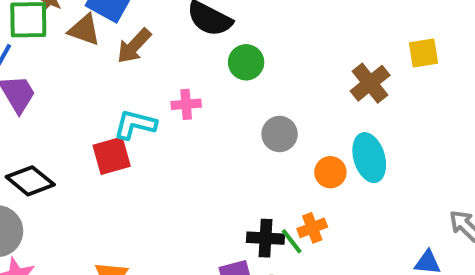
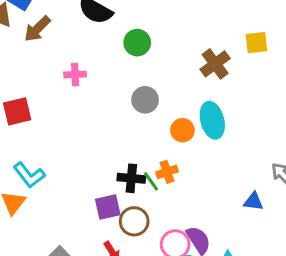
green circle: (246, 62) -> (137, 43), moved
cyan L-shape: (135, 124) -> (29, 175), moved, turned -144

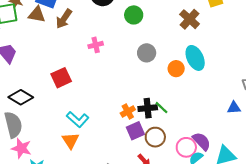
orange cross: (167, 172) -> (128, 111), moved

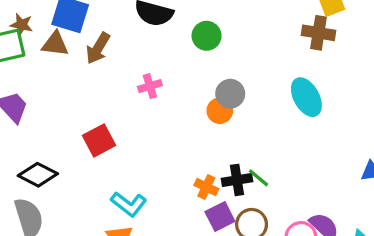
brown cross: (190, 19) -> (319, 33), moved, turned -30
orange circle: (176, 69) -> (220, 111), moved
orange cross: (128, 111) -> (206, 187), turned -32

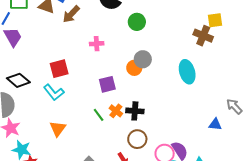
green line: (258, 178) -> (99, 115), moved
cyan L-shape: (129, 204) -> (54, 92), moved
purple square: (220, 217) -> (107, 84), moved

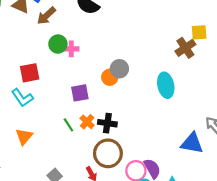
green circle: (137, 22) -> (58, 44), moved
brown cross: (203, 36) -> (185, 48), turned 30
blue triangle: (215, 124) -> (192, 143), size x1.6
brown circle: (137, 139) -> (108, 153), size x1.4

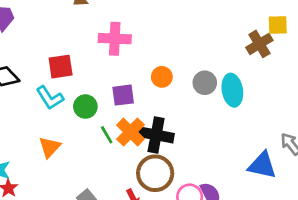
green circle: (58, 44) -> (85, 107), moved
pink cross: (71, 49) -> (115, 39), size x1.6
gray circle: (119, 69) -> (205, 83), moved
orange cross: (87, 122) -> (131, 132), size x1.5
black cross: (107, 123) -> (156, 135), size x1.4

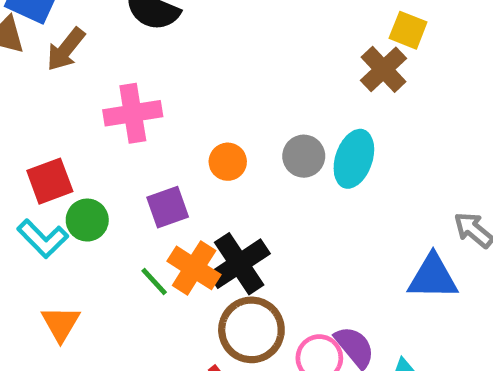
yellow square: (278, 25) -> (408, 30), turned 35
cyan ellipse: (232, 90) -> (354, 159), turned 40
green circle: (85, 107) -> (87, 220), moved
black cross: (156, 135) -> (239, 264), turned -32

